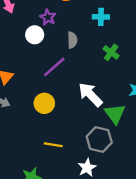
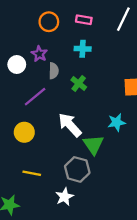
purple star: (48, 17) -> (39, 54), moved
green cross: (111, 52) -> (79, 83), moved

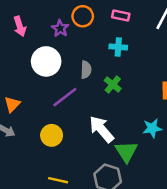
purple star: (39, 54) -> (60, 28), moved
white circle: (17, 64) -> (46, 61), size x1.5

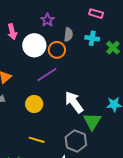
orange circle: (83, 16) -> (57, 50), moved
pink arrow: (20, 26) -> (12, 32), moved
gray semicircle: (86, 70) -> (68, 34), moved
green cross: (113, 85) -> (113, 48), moved

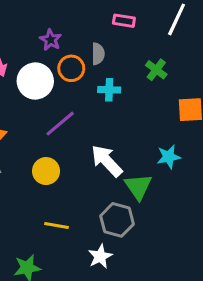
gray semicircle: (68, 34) -> (98, 54), moved
cyan cross: (92, 38) -> (109, 90), moved
orange circle: (57, 50) -> (71, 68), moved

